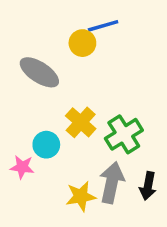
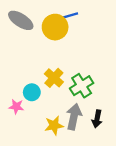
yellow circle: (82, 43) -> (55, 27), size x1.5
gray ellipse: (39, 72) -> (21, 20), moved

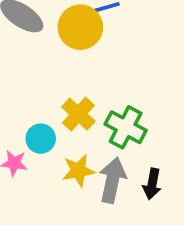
green cross: (82, 86) -> (126, 127), turned -30
yellow star: (54, 125) -> (78, 171), moved

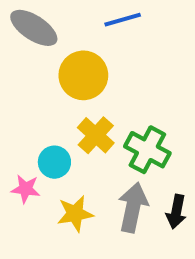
yellow circle: (80, 27) -> (83, 75), moved
yellow star: (78, 171) -> (75, 214), moved

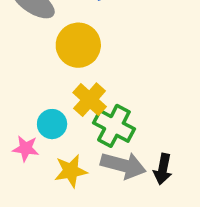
green cross: (147, 150) -> (114, 126), moved
gray arrow: (133, 208) -> (123, 165), turned 93

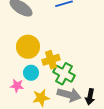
yellow circle: (78, 45) -> (28, 47), moved
yellow cross: (90, 100) -> (51, 60), turned 30

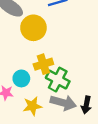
yellow circle: (28, 47) -> (33, 28), moved

